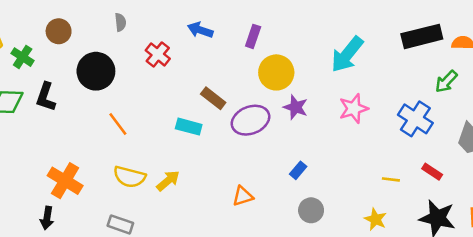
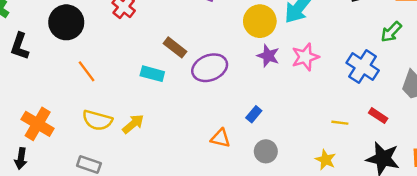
yellow circle: (276, 72) -> (260, 21), moved
purple star: (296, 107) -> (268, 56), moved
orange triangle: (243, 196) -> (220, 138), moved, turned 30

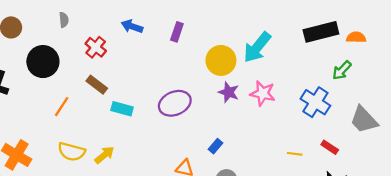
brown rectangle: (175, 47) -> (97, 85), moved
pink star: (305, 57) -> (263, 93), turned 30
orange line: (87, 71) -> (62, 107), turned 70

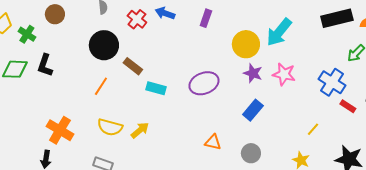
red cross: (96, 47) -> (137, 19), moved
black circle: (43, 62) -> (104, 45), moved
blue rectangle: (215, 146) -> (253, 110), moved, size x1.5
red rectangle: (330, 147) -> (348, 106), moved
yellow line: (295, 154) -> (313, 129), turned -56

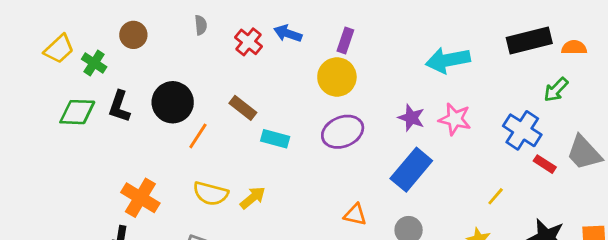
cyan arrow: (279, 32) -> (448, 60), turned 40
yellow circle: (246, 44) -> (337, 77), moved
black circle: (104, 45) -> (173, 102), moved
blue rectangle: (253, 110) -> (411, 170), size x1.4

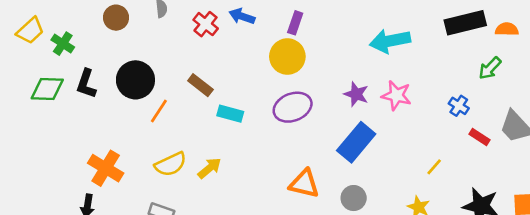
brown circle: (133, 35) -> (116, 18), moved
blue cross: (522, 130) -> (459, 106), size x0.6
yellow semicircle: (211, 194) -> (171, 164), turned -40
orange triangle: (355, 215) -> (304, 184), size x1.4

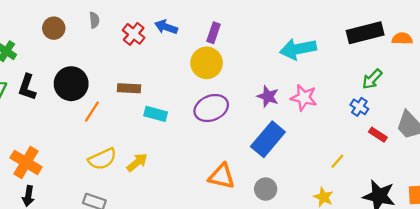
green arrow: (490, 68) -> (372, 79), moved
brown rectangle: (200, 85) -> (129, 88), turned -35
orange cross: (106, 168) -> (26, 162), moved

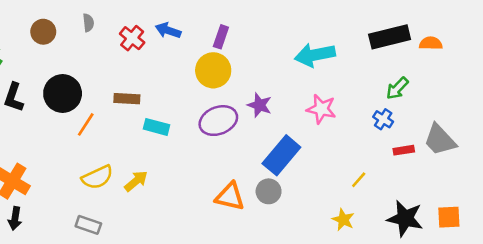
purple star: (268, 96) -> (260, 105), moved
red rectangle: (378, 135) -> (404, 150), turned -42
gray circle: (266, 189) -> (269, 191), moved

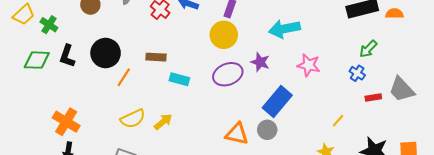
cyan arrow: (315, 55) -> (284, 29), moved

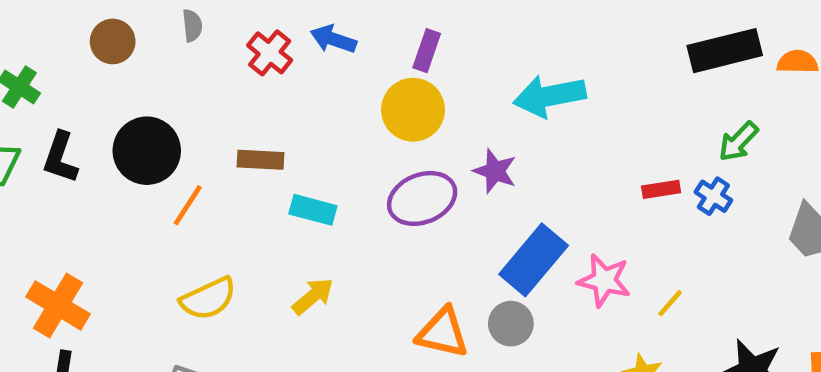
pink star: (309, 65) -> (604, 280), moved
red rectangle: (373, 97) -> (661, 189), moved
yellow arrow: (163, 122) -> (313, 296), moved

